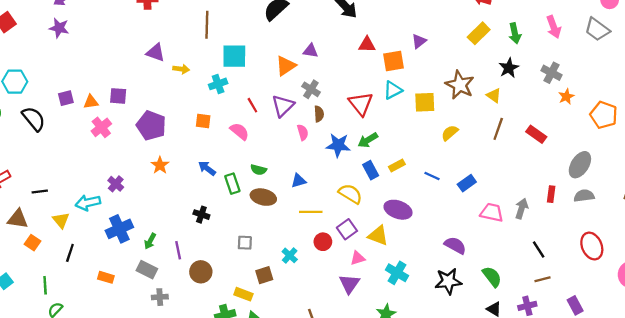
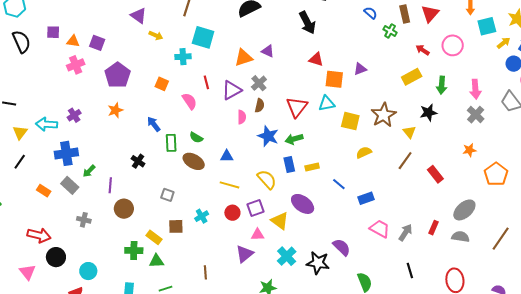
gray cross: (552, 73) -> (476, 115), moved
gray rectangle: (147, 270) -> (70, 185), moved
black star: (448, 281) -> (318, 263), moved

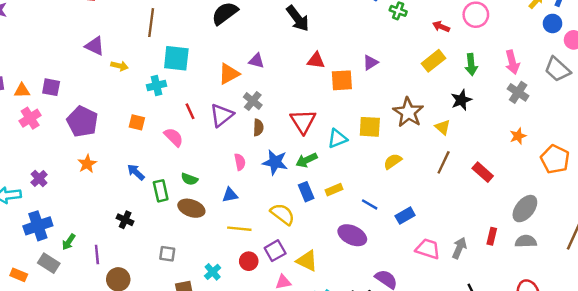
cyan triangle: (327, 103) -> (337, 139), moved
pink semicircle: (242, 117) -> (240, 162), moved
purple ellipse: (303, 204) -> (352, 235), moved

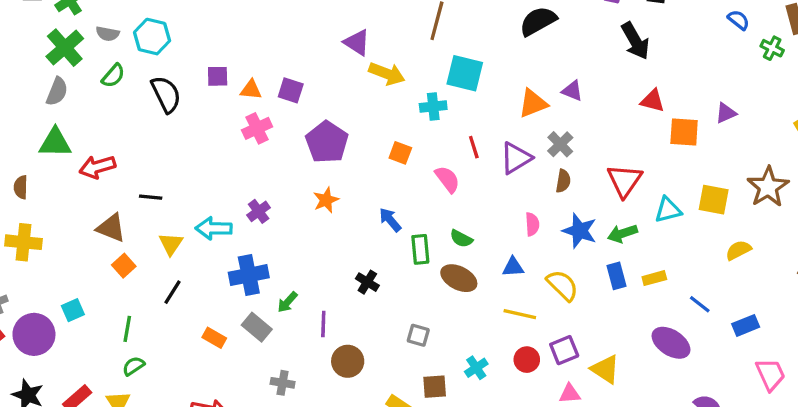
yellow arrow: (120, 66) -> (387, 74), size x1.5
yellow semicircle: (283, 214) -> (562, 285), moved
pink trapezoid: (428, 249) -> (770, 374), turned 40

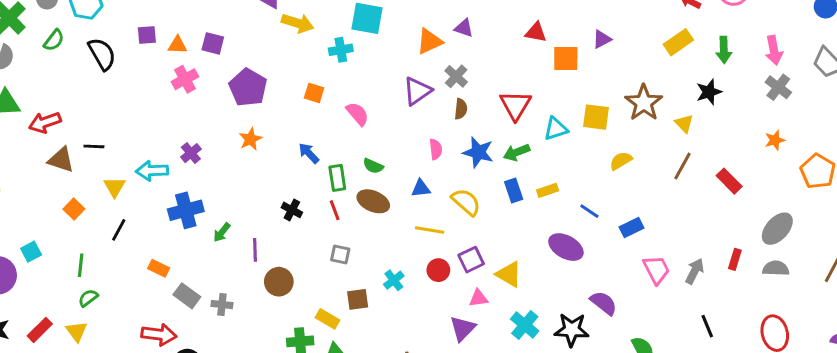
red line: (474, 147) -> (335, 210), moved
brown triangle: (111, 228) -> (61, 160), moved
gray rectangle: (257, 327) -> (187, 296), moved

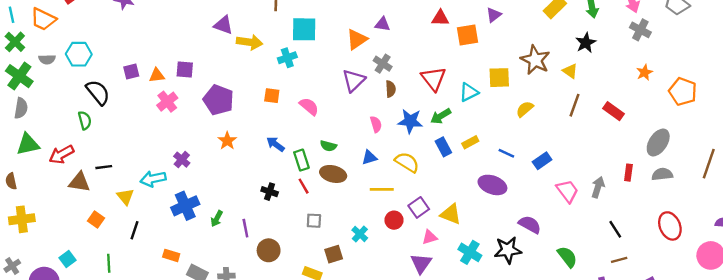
green semicircle: (54, 40) -> (85, 120), moved, turned -42

